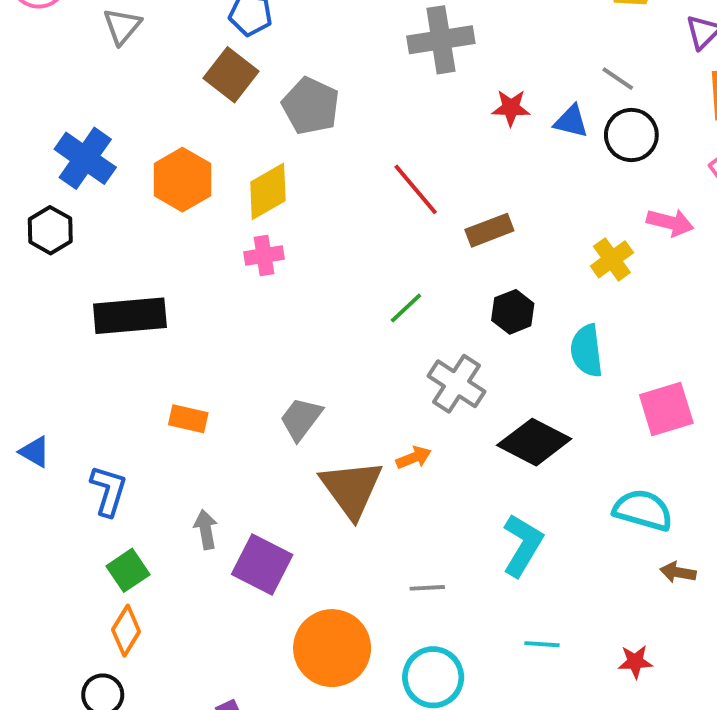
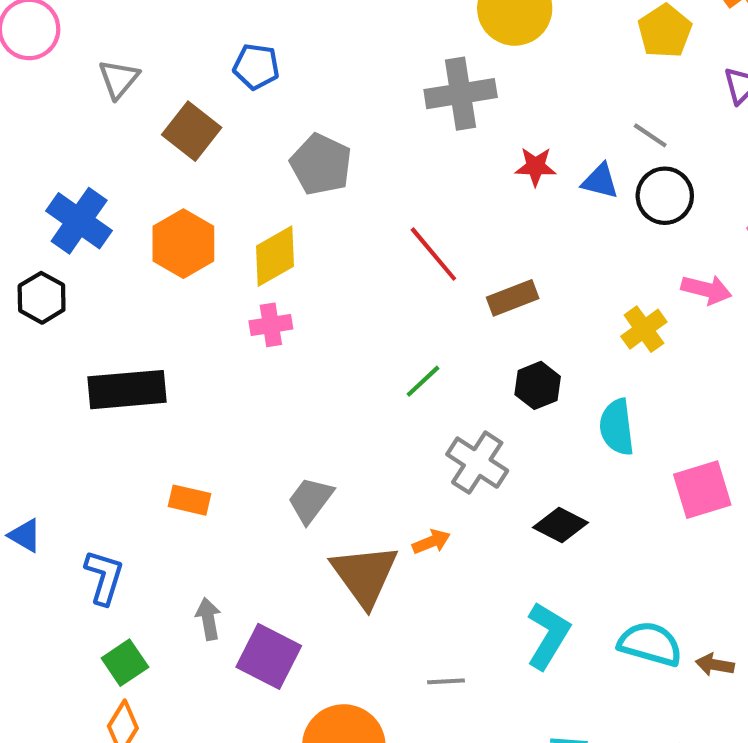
brown square: (231, 75) -> (192, 131), moved
black diamond: (534, 442) -> (561, 525), size x0.7
cyan semicircle: (643, 510) -> (650, 644), moved

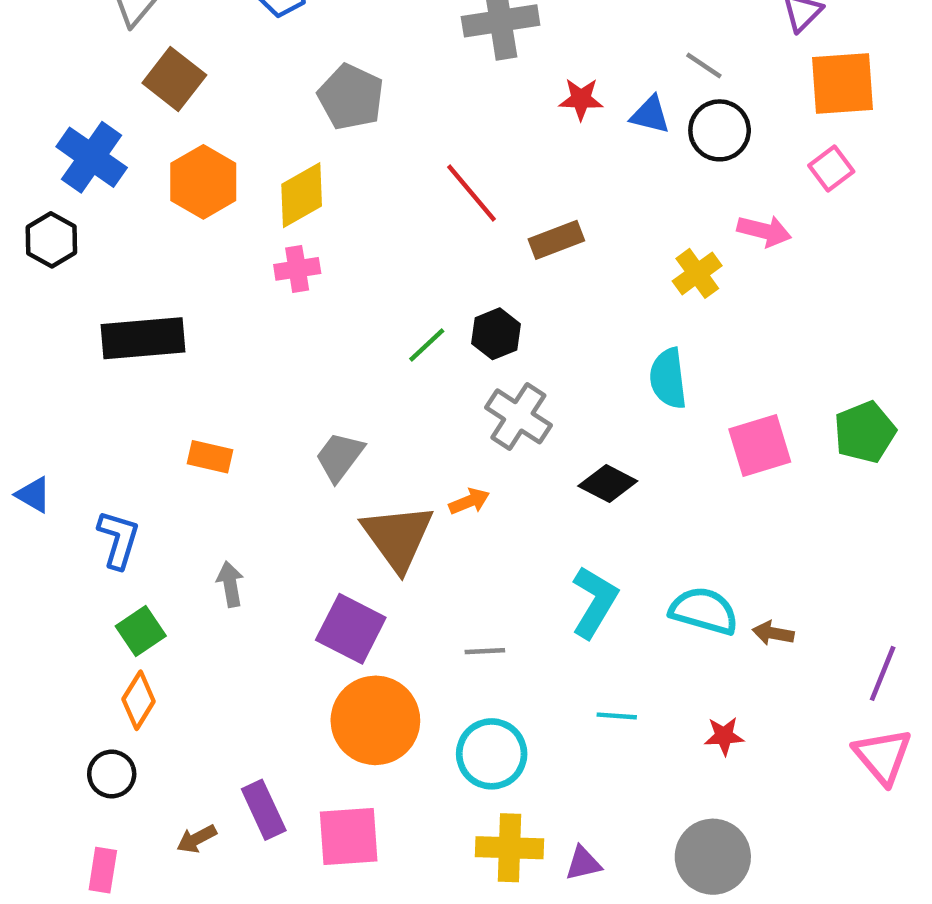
brown square: (192, 131) -> (174, 79), moved
green line: (423, 381) -> (427, 345), moved
black hexagon: (538, 385) -> (496, 334), moved
purple square: (269, 656) -> (351, 629), moved

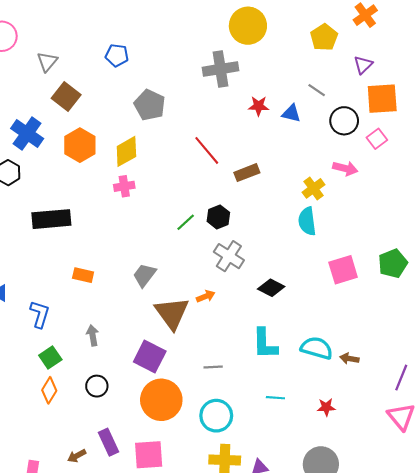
black circle: (720, 130) -> (344, 121), moved
cyan semicircle: (668, 378) -> (307, 221), moved
cyan L-shape: (594, 602) -> (265, 344), turned 148
black circle: (112, 774) -> (97, 386), moved

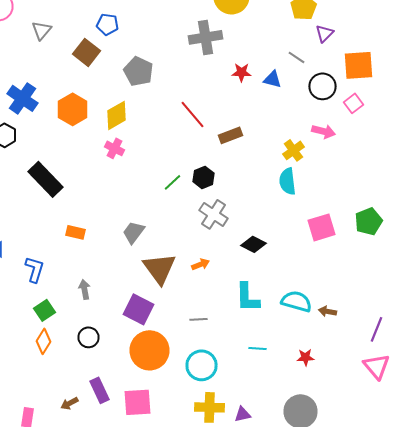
purple triangle: (363, 65) -> (324, 33), moved
brown square: (66, 96) -> (86, 52), moved
pink cross: (124, 186) -> (114, 148), turned 36
black rectangle: (51, 219) -> (46, 179), turned 51
orange arrow: (206, 296) -> (200, 264), moved

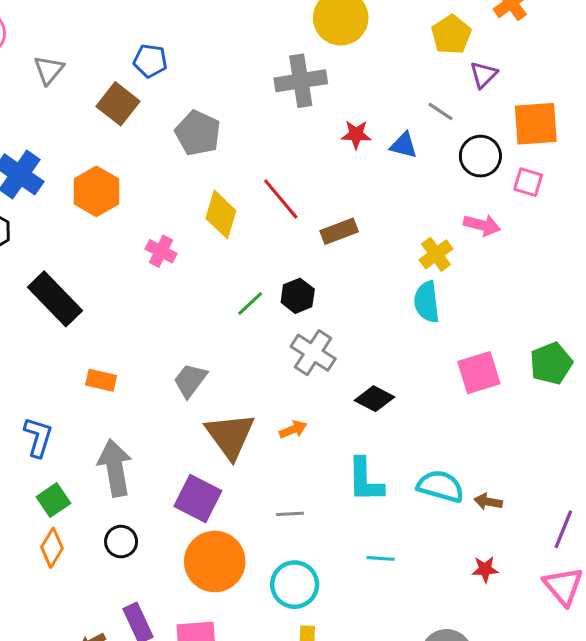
pink square: (354, 103) -> (528, 182), turned -36
yellow diamond: (116, 115) -> (221, 214), moved, turned -44
gray arrow: (84, 289) -> (115, 468), size x1.8
red star: (306, 357) -> (485, 569), moved

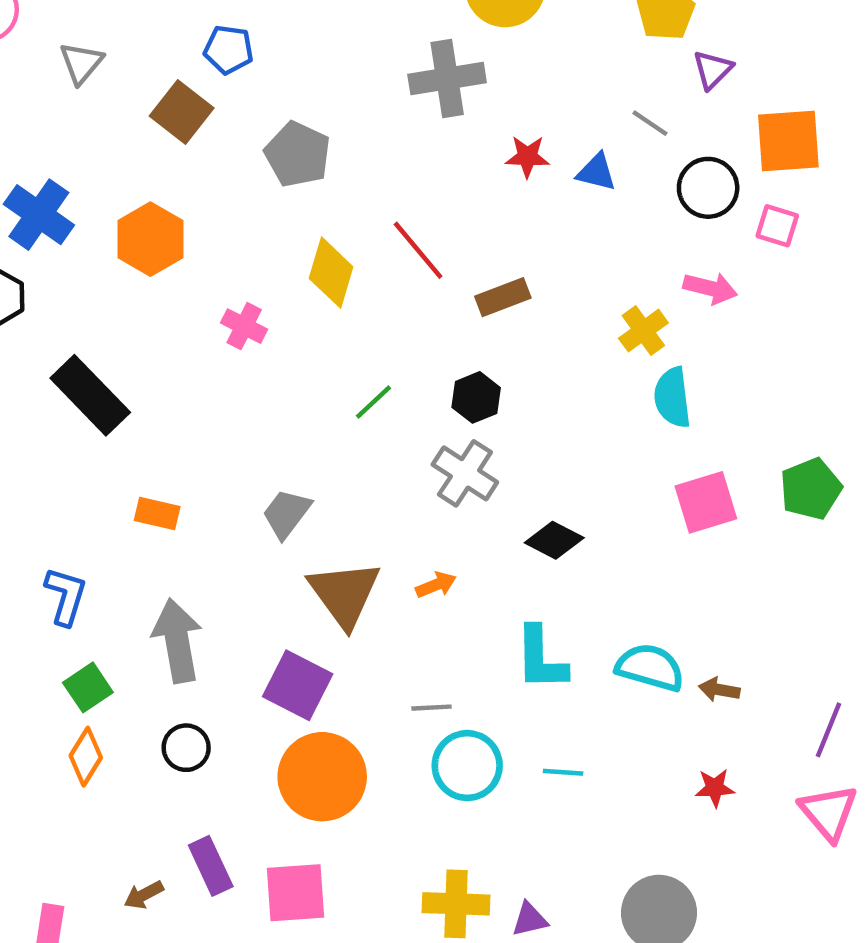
black hexagon: (298, 296) -> (476, 397), moved
cyan semicircle: (427, 302) -> (672, 397), moved
cyan circle: (295, 585) -> (467, 766), moved

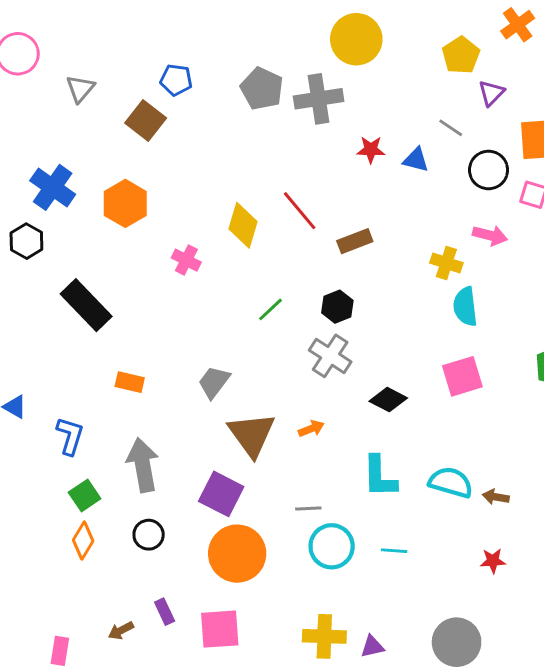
gray pentagon: (298, 154) -> (262, 89), moved
yellow cross: (643, 331) -> (446, 263), turned -36
pink square: (706, 502) -> (462, 376), moved
purple rectangle: (211, 866) -> (165, 612), size x0.7

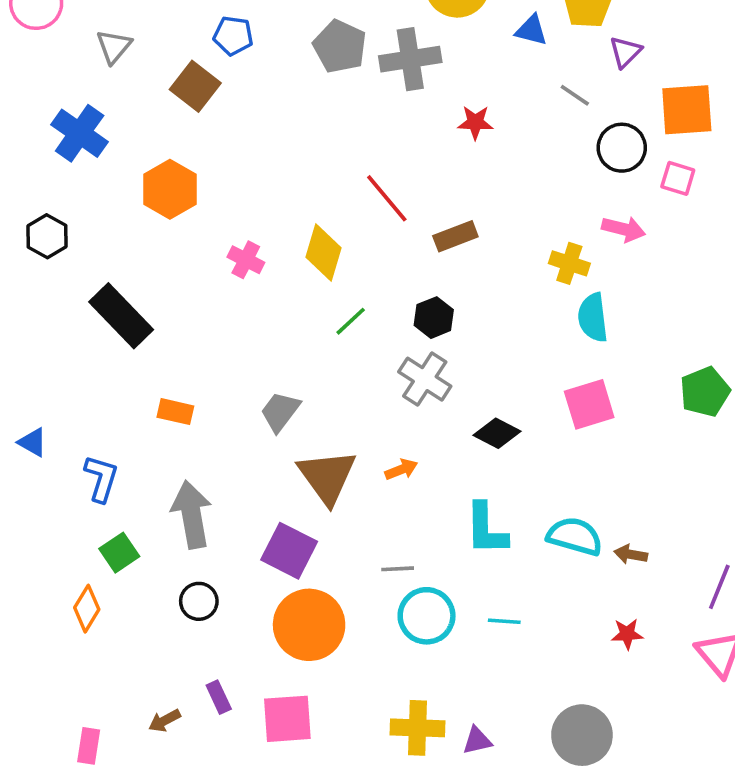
blue triangle: (416, 160) -> (531, 30), moved
blue cross: (53, 187) -> (80, 133), moved
yellow diamond: (243, 225) -> (324, 253), moved
orange diamond: (83, 540) -> (87, 609), moved

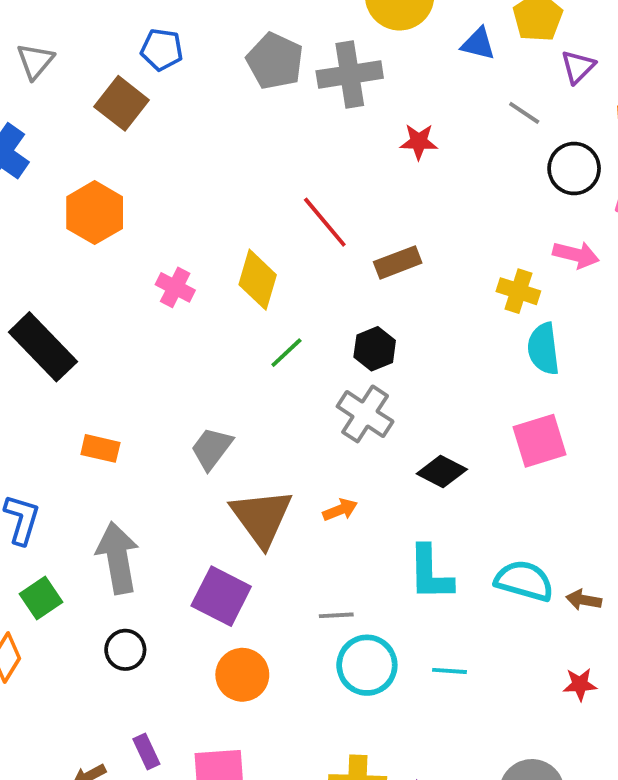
orange circle: (309, 625) -> (242, 675), size x0.7

